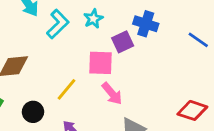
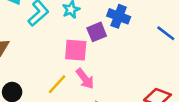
yellow line: (66, 89) -> (57, 84), moved

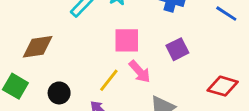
purple square: (97, 32) -> (177, 49), moved

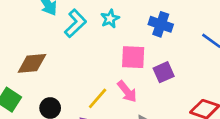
pink square: (127, 40) -> (133, 57), moved

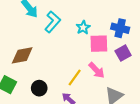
cyan star: (110, 19) -> (83, 27), moved
blue cross: (161, 24) -> (120, 28), moved

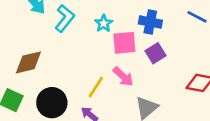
black circle: (39, 88) -> (52, 103), size x1.5

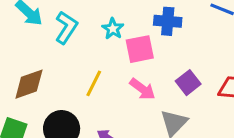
purple square: (156, 53) -> (188, 83), moved
yellow line: (96, 87) -> (94, 83), moved

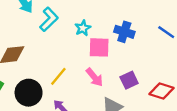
yellow line: (94, 83) -> (58, 76), moved

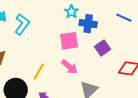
cyan star: (83, 28) -> (71, 12), moved
purple square: (129, 80) -> (102, 48), moved

